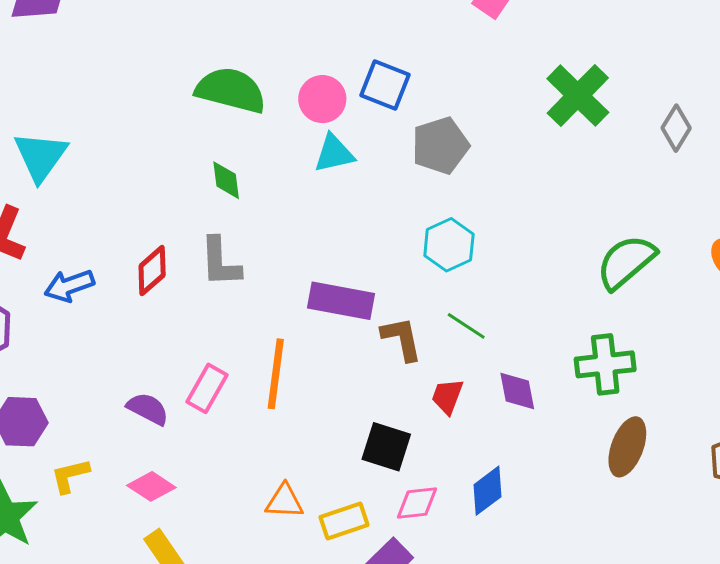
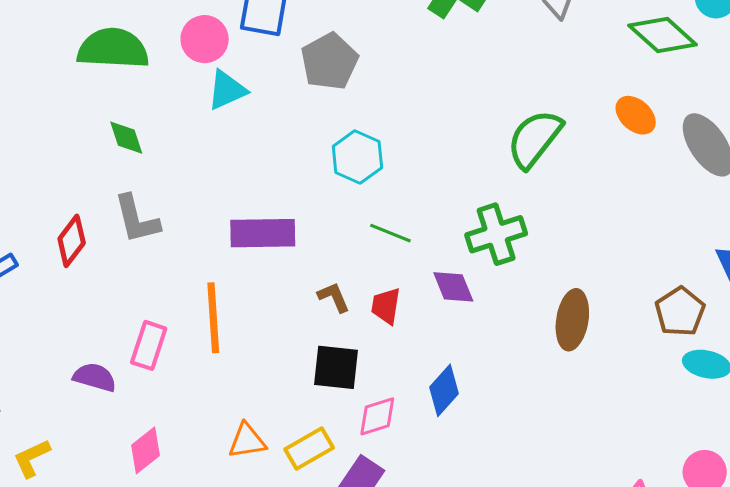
brown L-shape: (402, 339) -> (334, 297), moved, size x0.7
green cross: (605, 364) -> (496, 234), moved
pink diamond: (151, 486) -> (145, 450), moved, turned -60

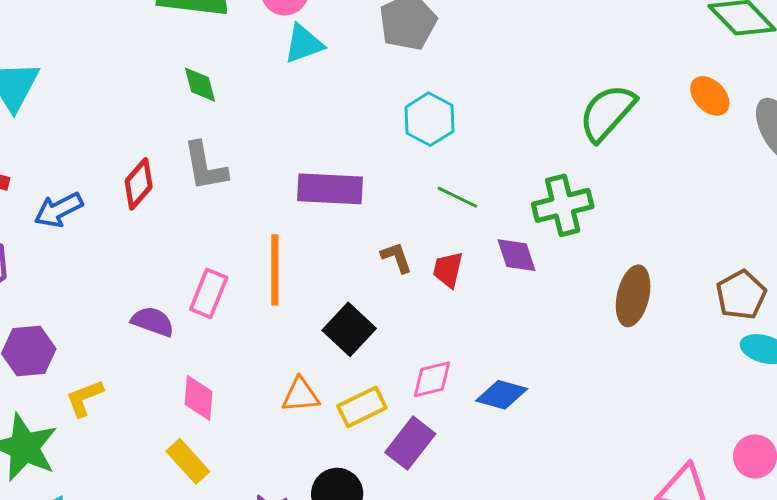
black square: (336, 367) -> (349, 329), moved, turned 33
blue diamond: (444, 390) -> (502, 395), moved, turned 60
pink diamond: (145, 450) -> (199, 398), turned -51

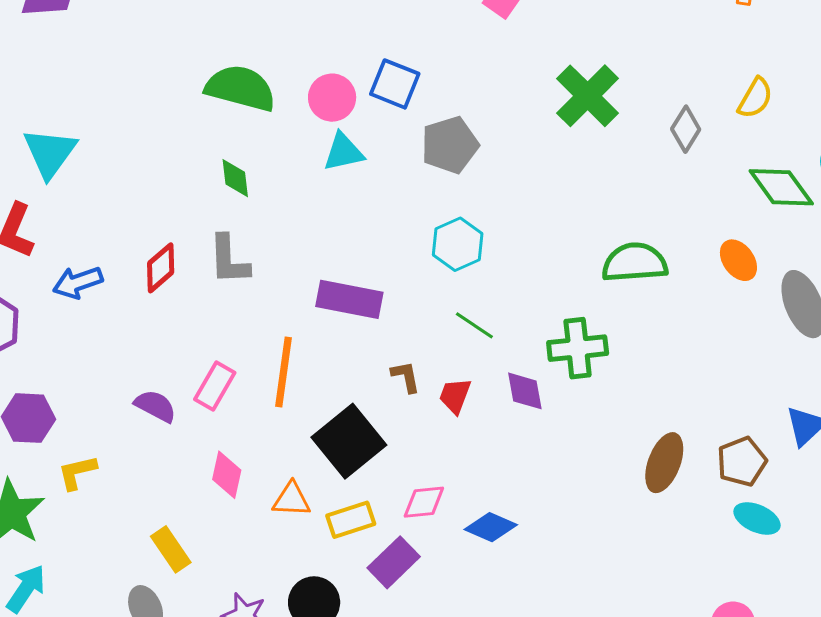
green semicircle: (607, 113) -> (635, 263), turned 36
brown ellipse: (633, 296) -> (664, 463), moved
black square: (349, 329) -> (349, 441), size x1.4
pink diamond: (199, 398) -> (227, 475), moved

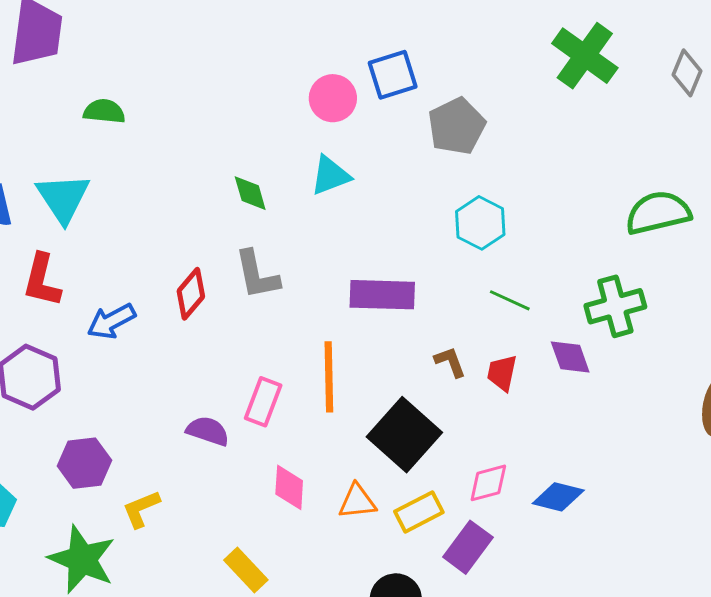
blue square: (395, 84) -> (393, 75), turned -30
green semicircle: (241, 88) -> (104, 111), moved, size x0.6
cyan triangle: (343, 152) -> (330, 175), moved

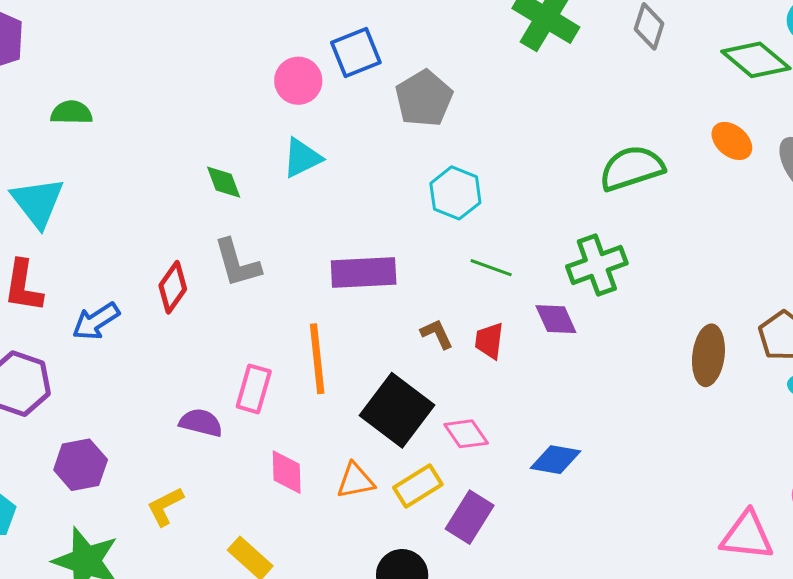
pink diamond: (488, 483) -> (466, 434), moved, turned 75
yellow L-shape: (141, 509) -> (165, 506), moved

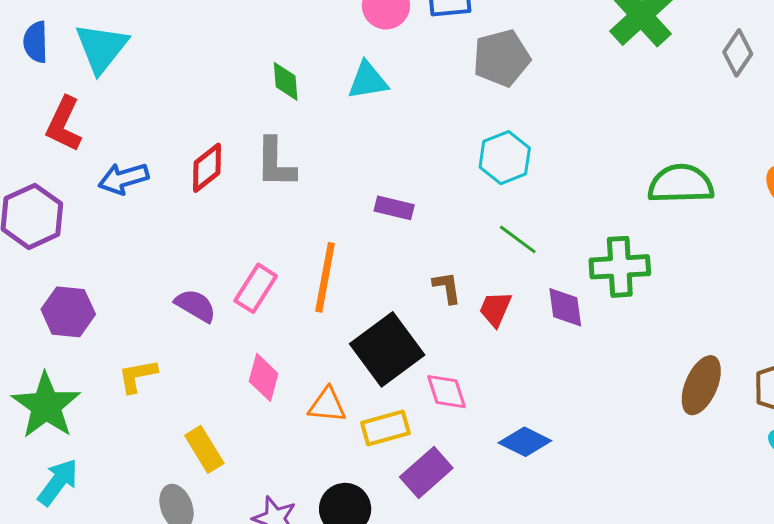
purple rectangle: (364, 273) -> (394, 208), size x0.6

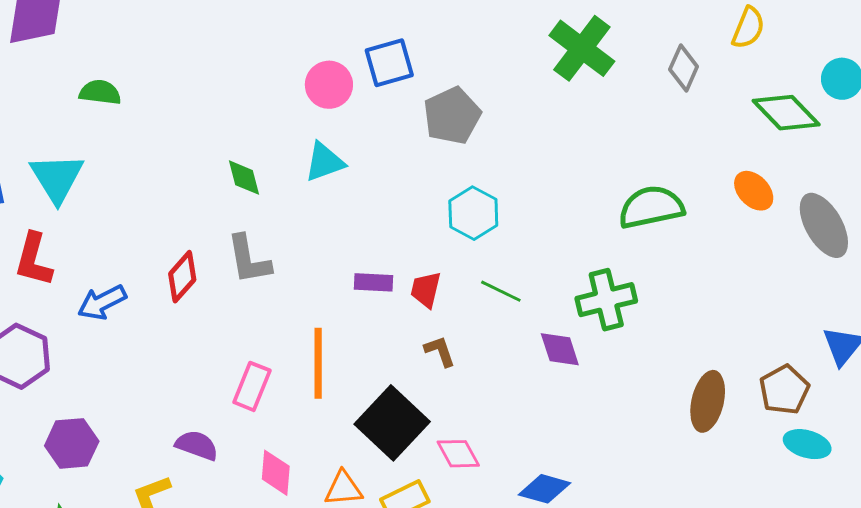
purple semicircle: (195, 306) -> (197, 445), moved
red trapezoid: (495, 309) -> (426, 290), moved

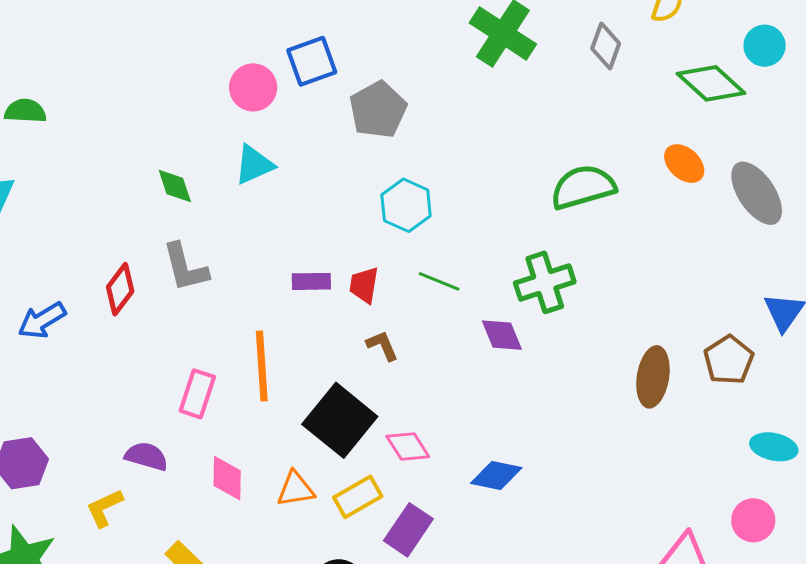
cyan ellipse: (807, 444) -> (774, 447), moved

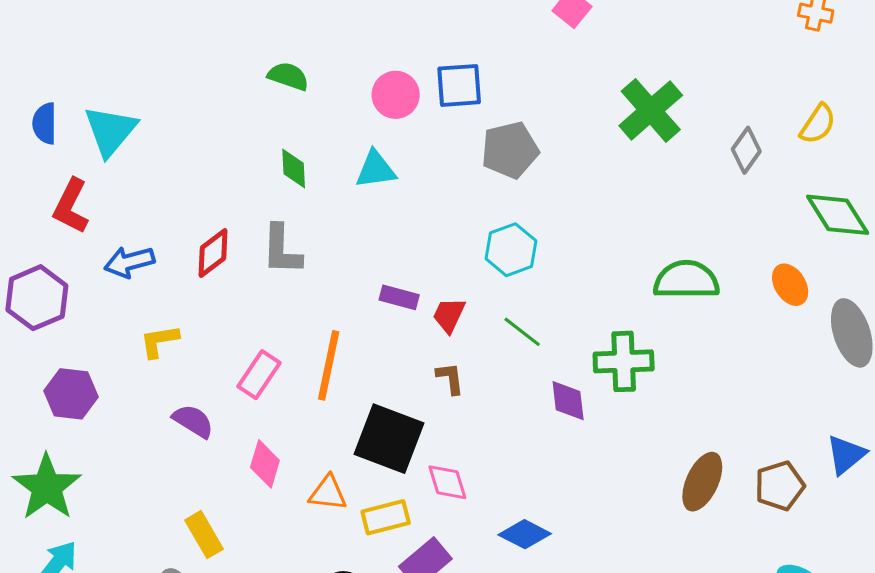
green semicircle: (25, 111) -> (288, 76), moved
black square: (340, 420) -> (389, 439), turned -34
yellow L-shape: (105, 508) -> (159, 341), moved

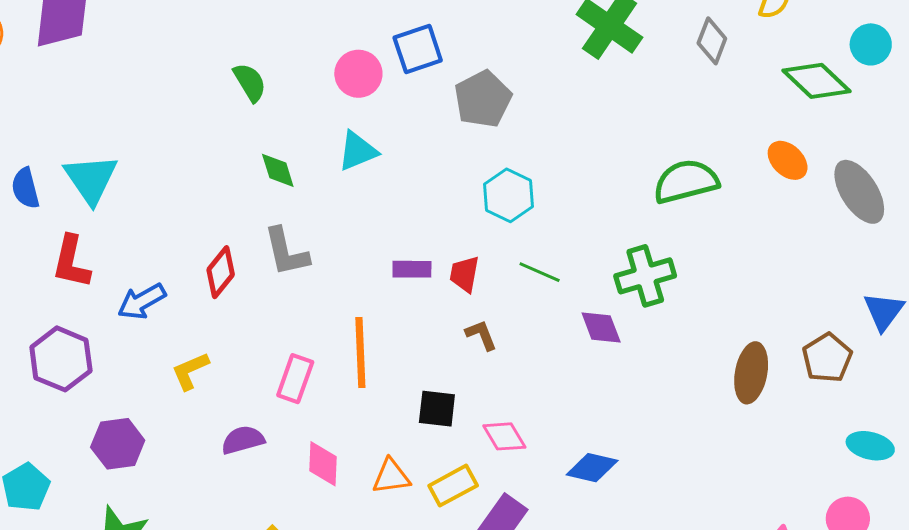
green semicircle: (288, 76) -> (250, 82), turned 54
purple semicircle: (193, 421) -> (243, 440), turned -33
black square: (389, 439) -> (437, 409), size x0.6

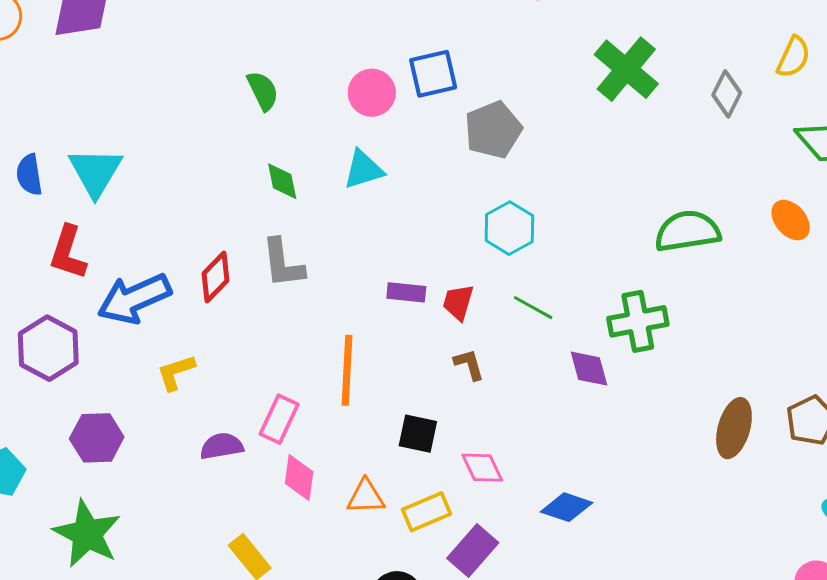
blue arrow: (142, 301) -> (134, 299), size x1.5
pink rectangle: (295, 379) -> (279, 419), moved

